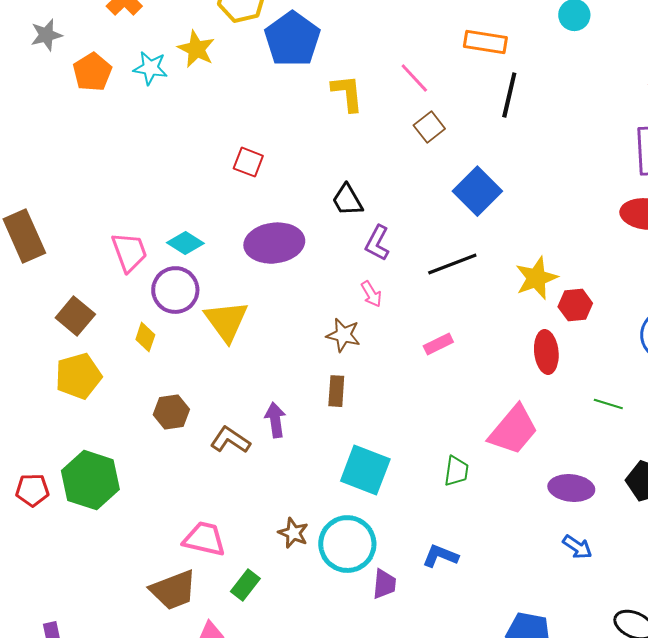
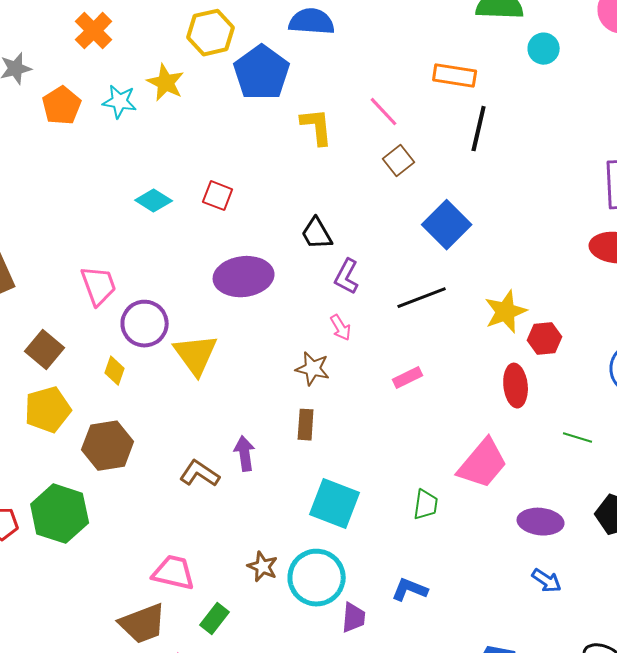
cyan diamond: (185, 243) -> (154, 201), moved
brown hexagon: (171, 412) -> (108, 446), moved, size x1.4

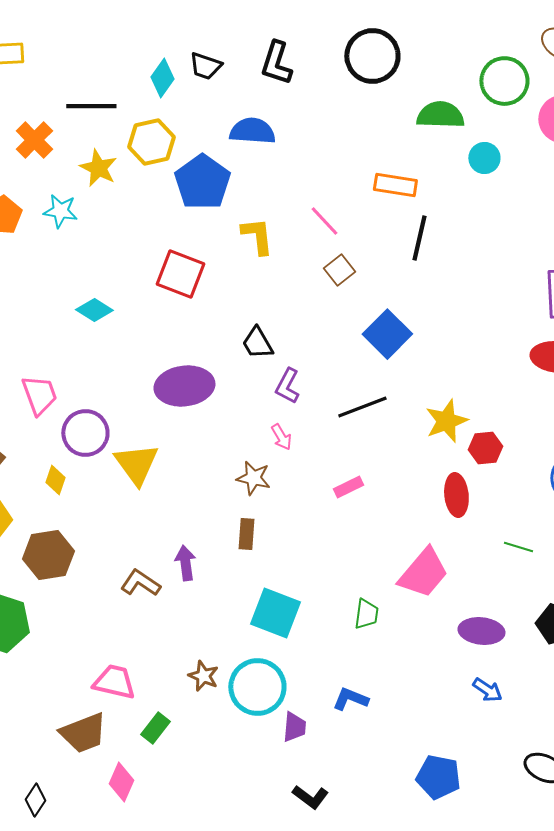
yellow star: (166, 83) -> (98, 168), moved
red square: (218, 196) -> (180, 274), moved, size x1.6

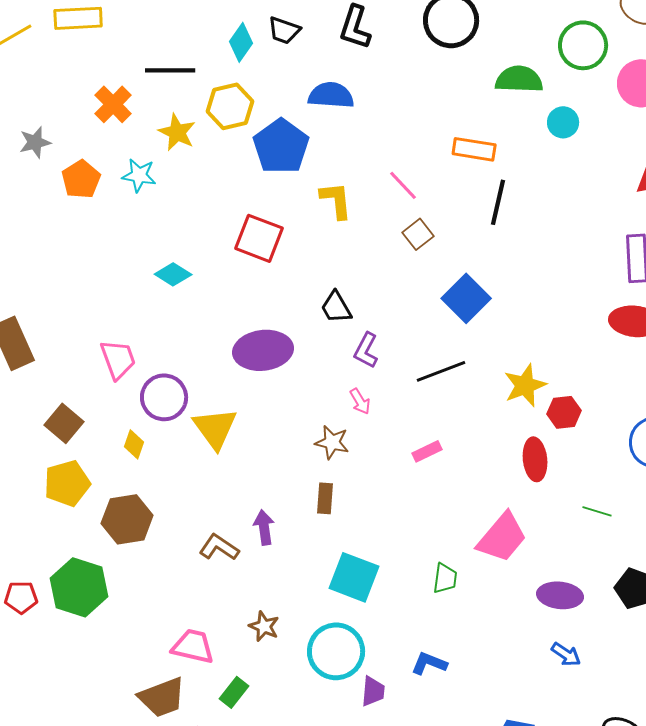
brown star: (203, 676) -> (264, 626), moved

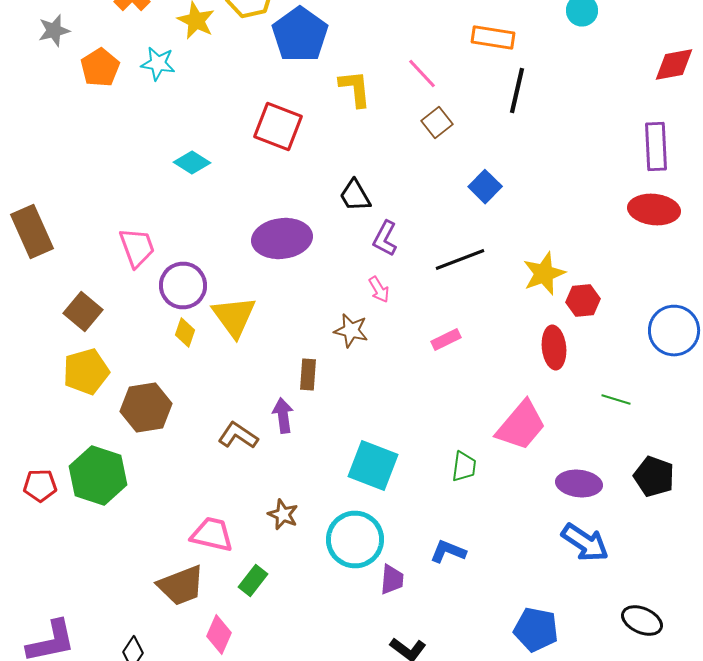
blue square: (466, 298) -> (485, 186), size x0.7
yellow diamond: (134, 444) -> (185, 332), moved
brown rectangle: (325, 498) -> (308, 374), moved
blue arrow: (566, 654) -> (585, 542), size x1.6

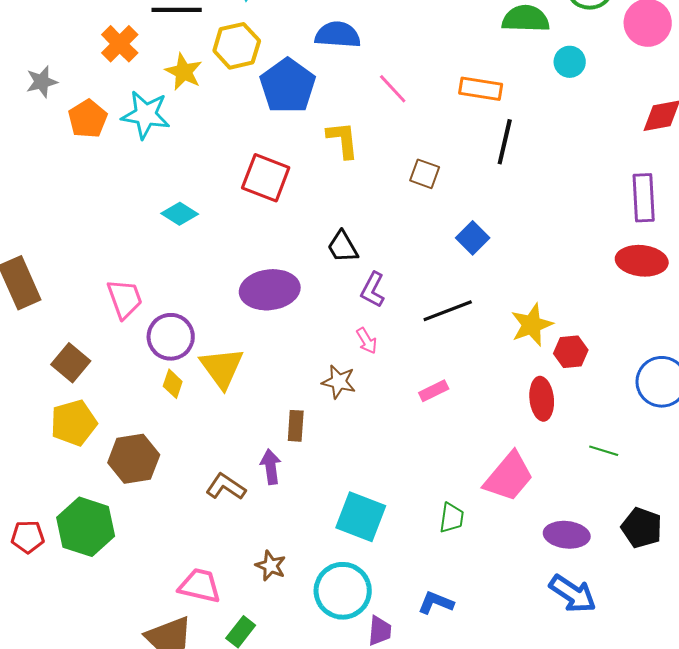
cyan star: (158, 64) -> (146, 115), size x1.4
pink line: (422, 74) -> (393, 89), moved
brown square: (437, 122) -> (425, 174), turned -32

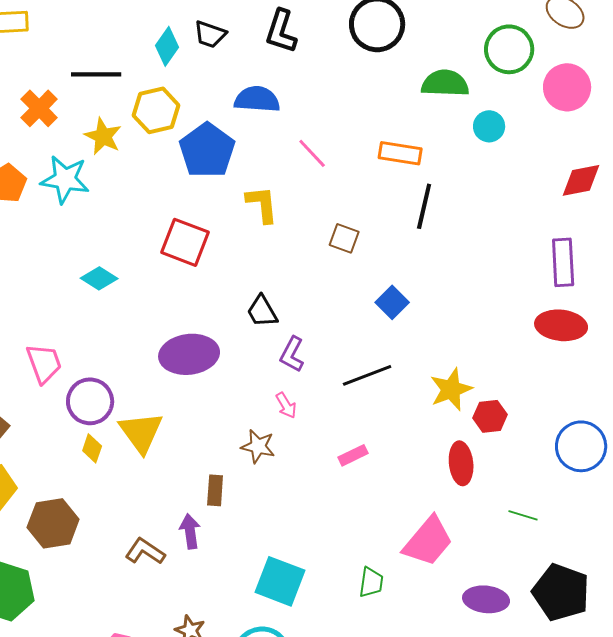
black pentagon: (642, 528) -> (561, 592), size x1.4

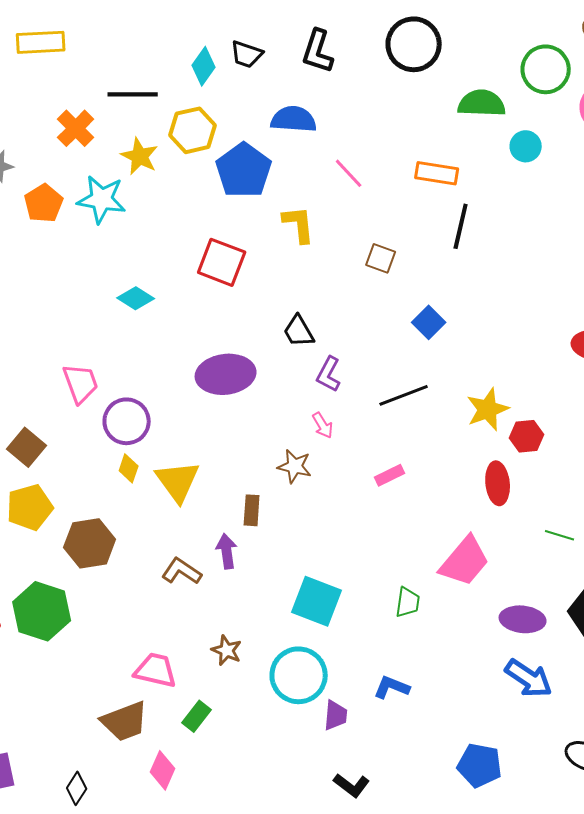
yellow triangle: (141, 432) -> (178, 481), moved

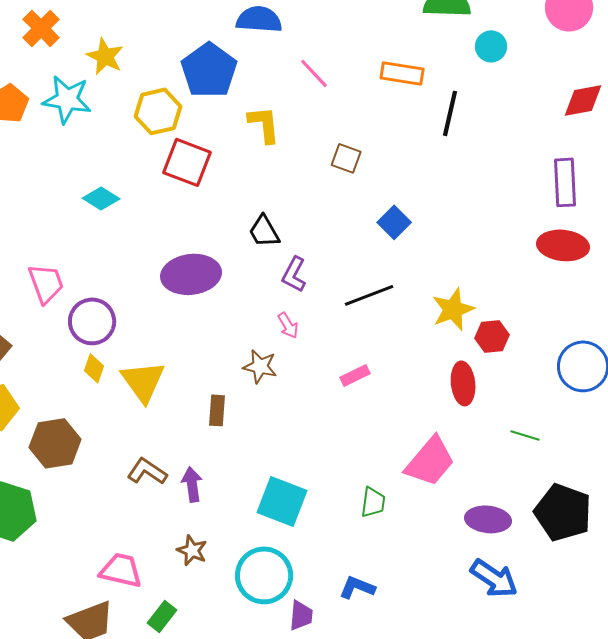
yellow hexagon: (193, 130) -> (158, 111), moved
black line: (461, 226) -> (450, 113), moved
purple arrow: (227, 551) -> (192, 484), moved

